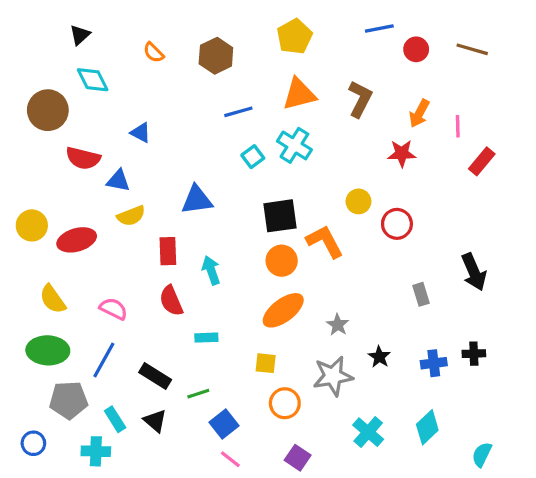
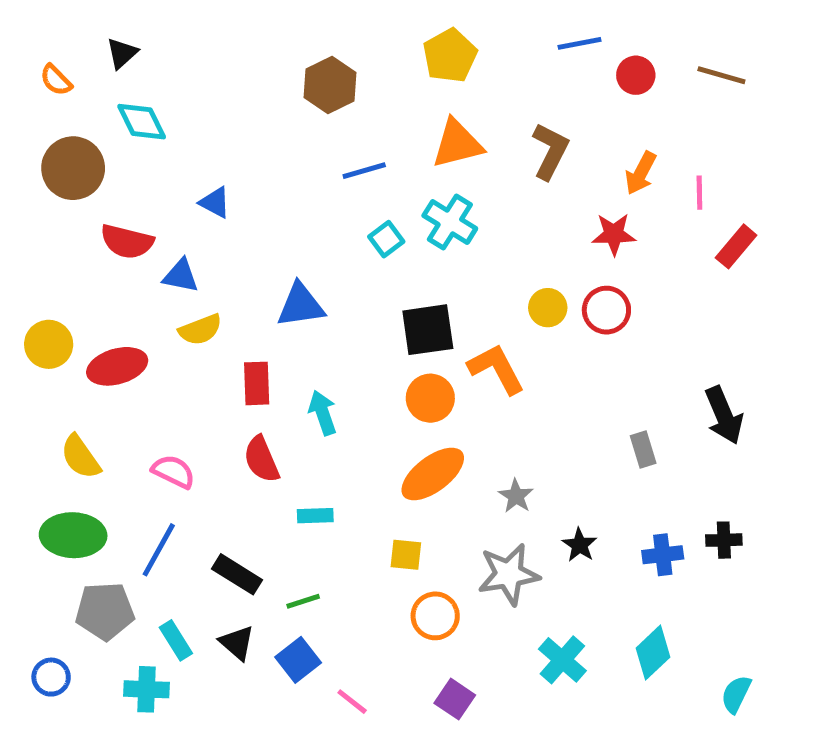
orange semicircle: (153, 53) -> (56, 80), moved
red circle: (397, 224) -> (606, 310), moved
blue square: (224, 424) -> (298, 660), moved

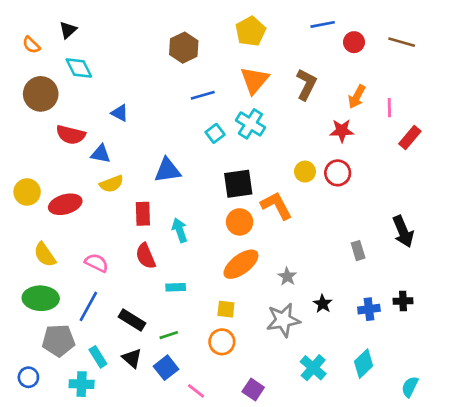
orange triangle: (457, 144) -> (255, 80), turned -36
orange circle: (435, 616) -> (222, 342), moved

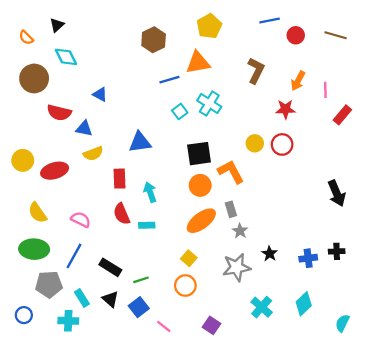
orange triangle: (255, 80) -> (198, 63), moved, turned 40
gray rectangle: (358, 251) -> (231, 209), moved
cyan rectangle: (176, 287) -> (147, 225), moved
yellow square: (226, 309) -> (189, 258), turned 35

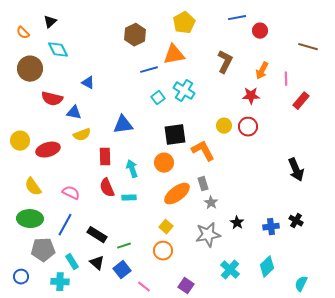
brown line: (336, 35) -> (308, 47), moved
orange circle: (200, 185) -> (164, 163), moved
black cross: (337, 251) -> (296, 221), turned 32

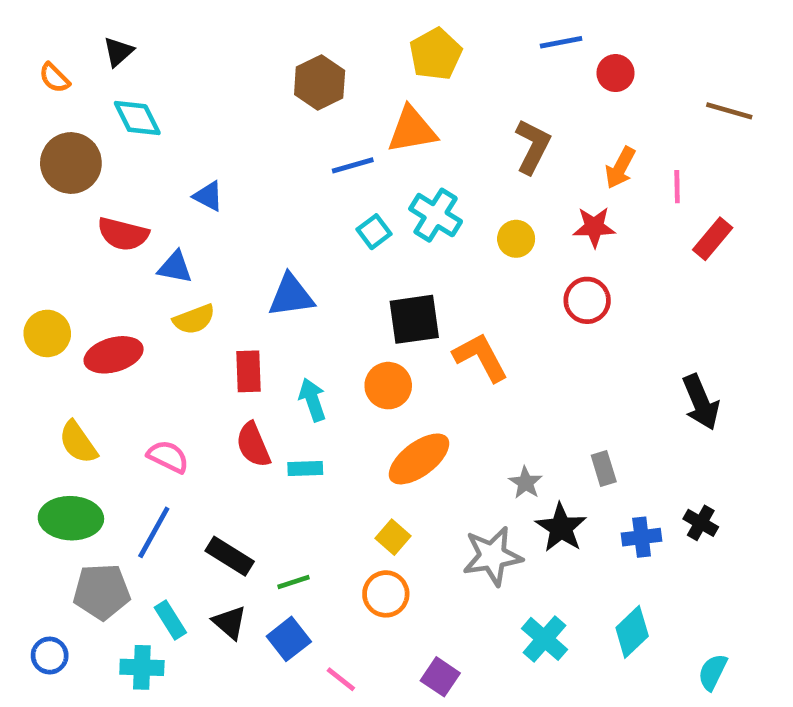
yellow circle: (224, 126) -> (516, 239), moved
gray rectangle: (203, 184) -> (604, 468), moved
gray star: (211, 203) -> (526, 483), moved
black star: (237, 223) -> (561, 528), size x1.5

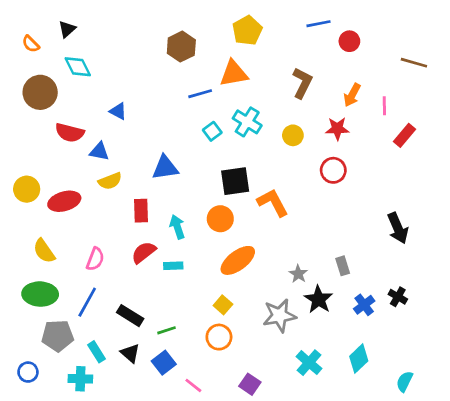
red semicircle: (253, 445) -> (144, 252), turned 75
pink semicircle: (168, 457) -> (95, 259), turned 85
blue cross: (642, 537) -> (364, 305), turned -30

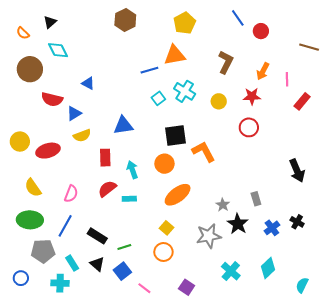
blue line: (318, 24) -> (238, 18), turned 66
brown hexagon: (181, 47) -> (125, 20), moved
blue triangle: (99, 151) -> (74, 113), turned -42

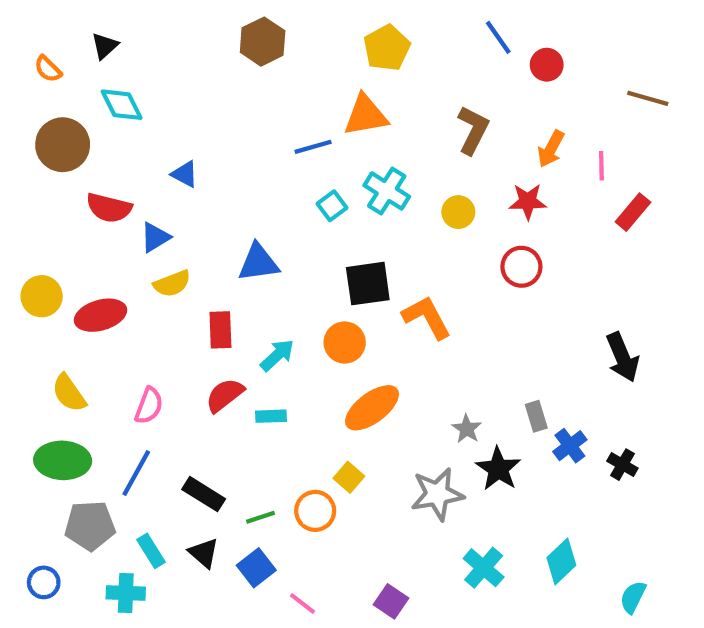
cyan arrow: (132, 170) -> (277, 355), turned 66
blue cross: (272, 228) -> (570, 446), moved
orange circle: (163, 252) -> (315, 511), moved

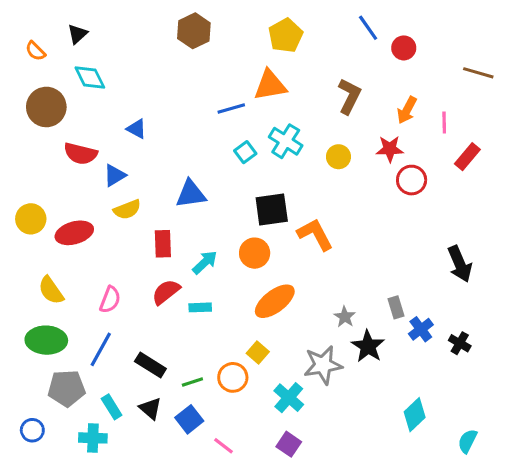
red circle: (521, 267) -> (412, 180), moved
cyan cross: (484, 568) -> (289, 398), moved

